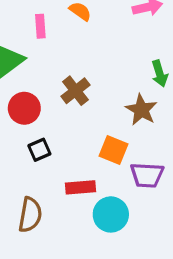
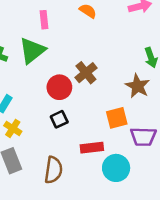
pink rectangle: (40, 26) -> (44, 20), moved
red circle: (24, 108) -> (59, 87), moved
orange square: (114, 150) -> (117, 118), turned -35

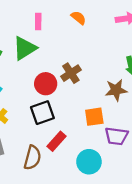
brown star: (137, 86) -> (116, 90), turned 30
black square: (59, 119) -> (42, 113), size x1.5
red rectangle: (92, 148) -> (57, 141), moved, turned -48

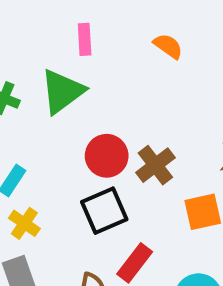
orange semicircle: (78, 18) -> (168, 46), moved
brown cross: (71, 73) -> (155, 165), moved

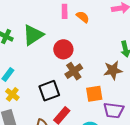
pink rectangle: (85, 39) -> (65, 11), moved
red circle: (107, 156) -> (63, 49), moved

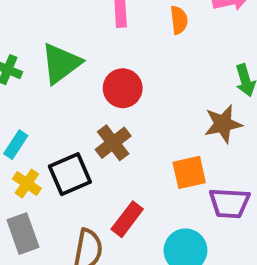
orange semicircle: (83, 17) -> (179, 20), moved, turned 48
brown cross: (74, 71) -> (113, 143), moved
black square: (49, 91) -> (70, 174), moved

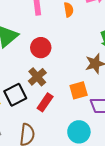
red rectangle: (127, 219) -> (45, 102), moved

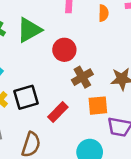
brown cross: (37, 77) -> (82, 77), moved

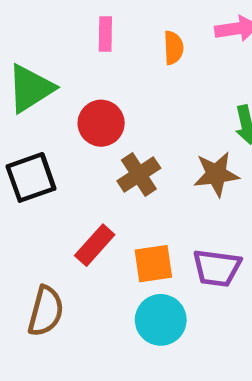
black square: (26, 97) -> (31, 177), moved
orange square: (98, 106) -> (153, 264), moved

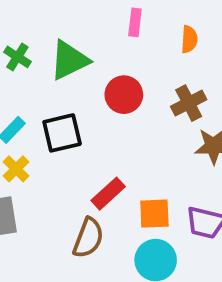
brown cross: (139, 175) -> (189, 103), moved
brown semicircle: (46, 311) -> (88, 238), moved

